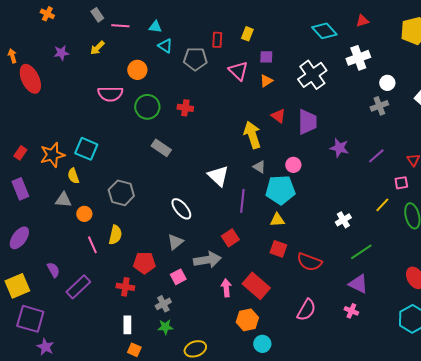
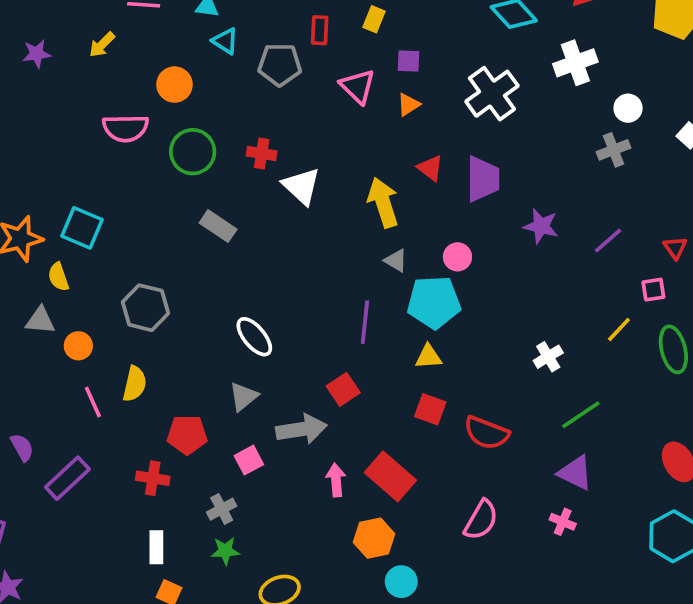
white triangle: (218, 176) -> (301, 186), moved

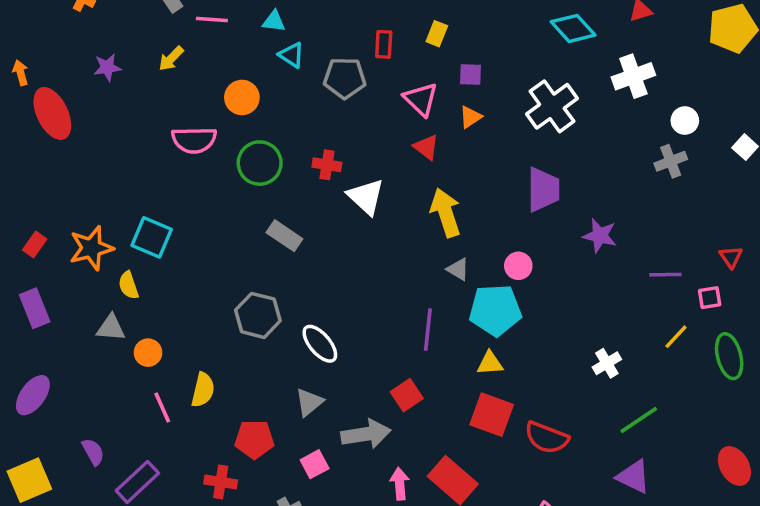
red triangle: (430, 168) -> (426, 147), moved
purple line: (608, 241) -> (665, 275), moved, turned 40
gray hexagon: (145, 308) -> (258, 315), moved
red square: (430, 409) -> (492, 415), size x1.4

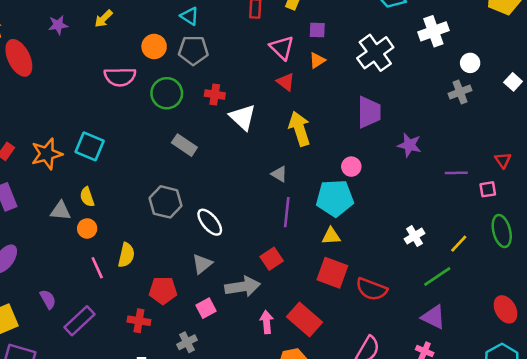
gray pentagon: (345, 78) -> (193, 50), moved
gray triangle: (458, 269) -> (279, 174), moved
yellow semicircle: (129, 285) -> (87, 197), moved
yellow line: (676, 337) -> (459, 244), moved

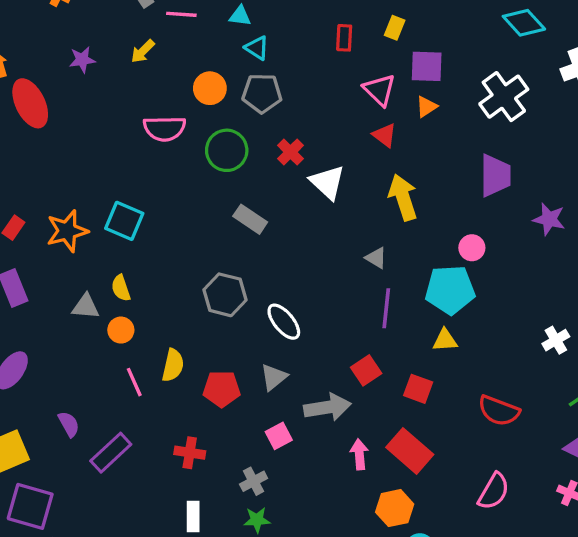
purple square: (317, 30) -> (427, 66), size x1.5
red cross: (215, 95) -> (290, 152), turned 36
red square: (332, 273) -> (418, 389), moved, size x0.7
red pentagon: (163, 290) -> (222, 389), moved

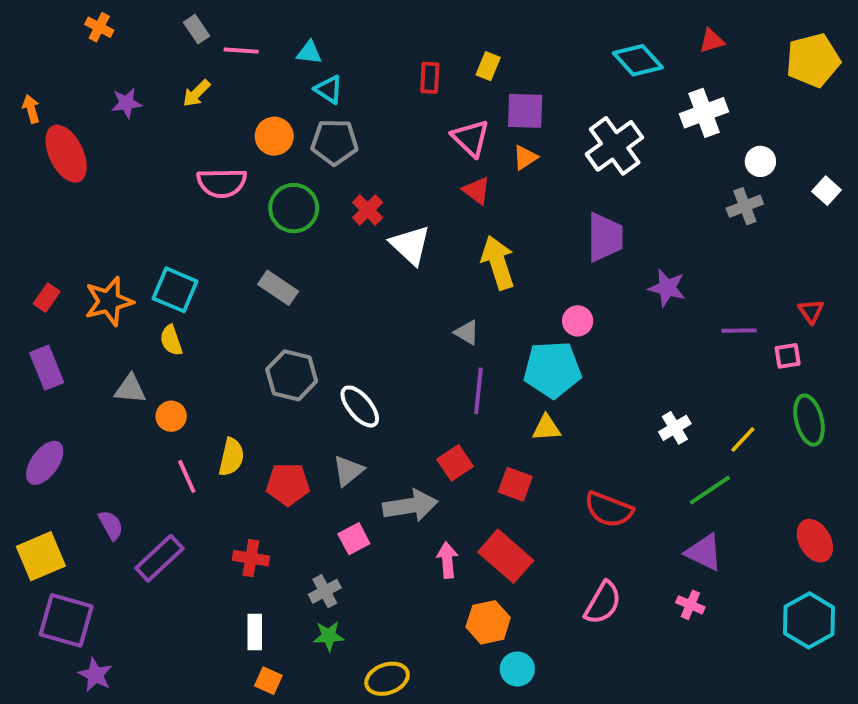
gray rectangle: (250, 219) -> (278, 288), moved
yellow semicircle: (121, 288) -> (171, 340), moved

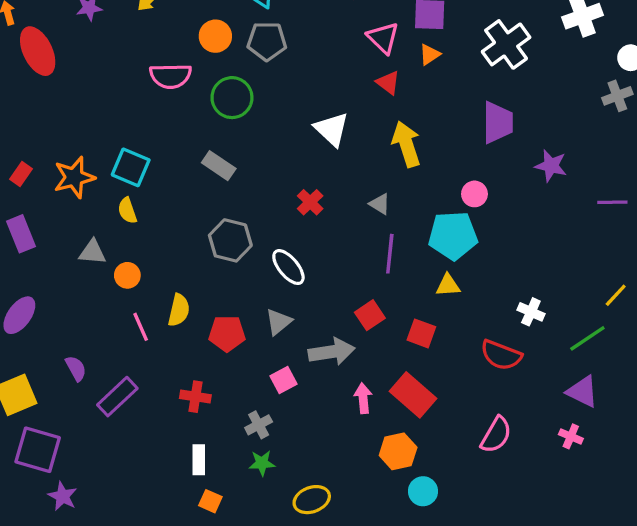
red cross: (368, 210) -> (310, 202), moved
white cross: (675, 428) -> (531, 312), moved, turned -35

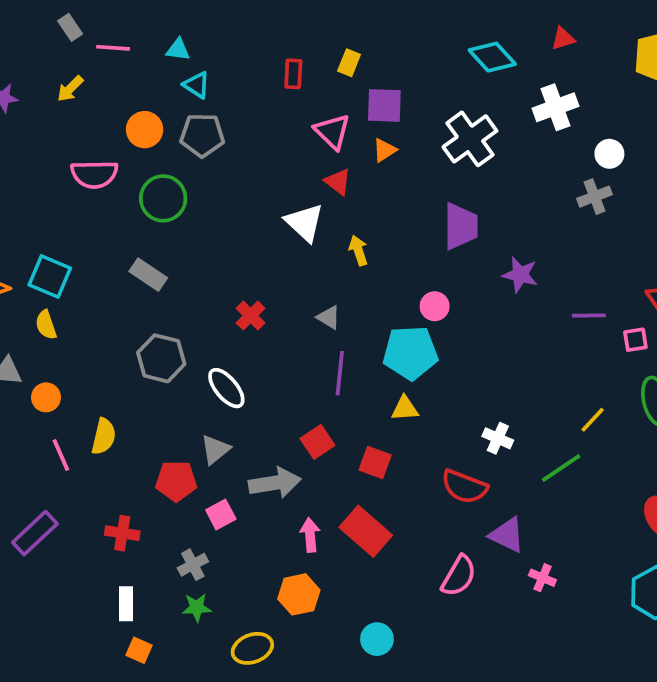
white triangle: (332, 129) -> (304, 223), moved
yellow arrow: (406, 144) -> (358, 250), size x0.6
red pentagon: (227, 333) -> (176, 481), moved
purple triangle: (582, 392) -> (507, 535), moved
orange hexagon: (398, 451) -> (299, 594), moved

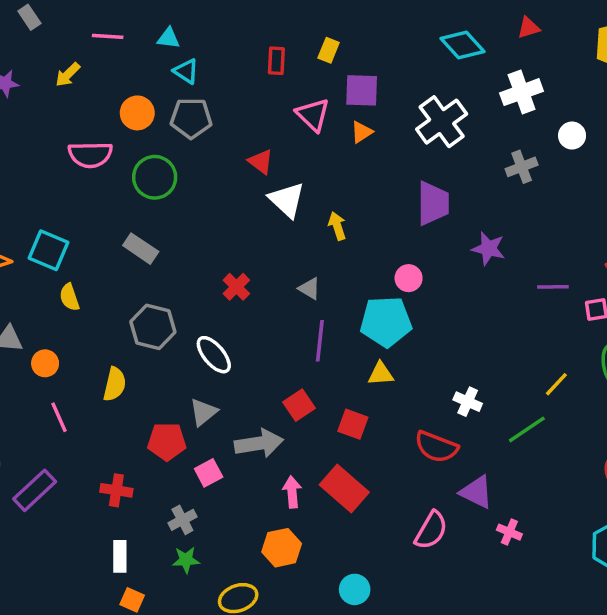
gray rectangle: (70, 27) -> (29, 17), moved
red triangle: (338, 182) -> (261, 162), moved
gray cross: (595, 197) -> (522, 167), moved
yellow semicircle: (46, 325) -> (69, 297), moved
yellow semicircle: (104, 436) -> (115, 384), moved

